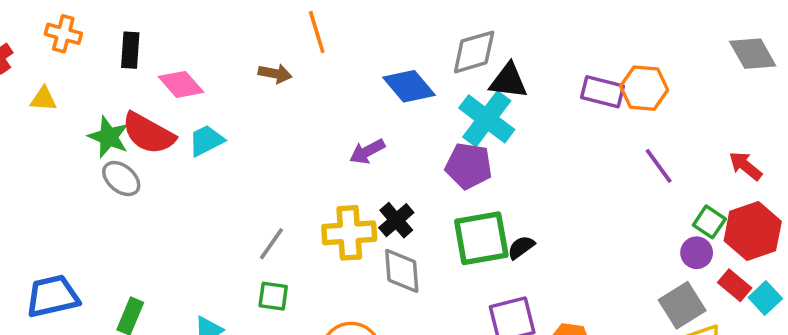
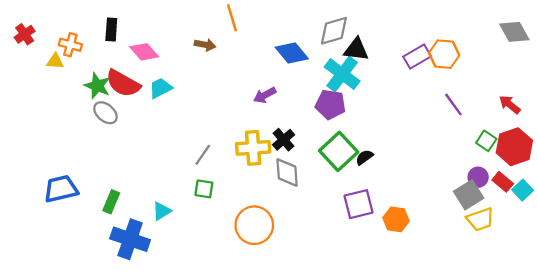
orange cross: (63, 34) -> (70, 45), moved
purple rectangle: (603, 92) -> (417, 56), turned -44
green square: (481, 238) -> (339, 151), turned -33
purple circle: (697, 253) -> (478, 177), moved

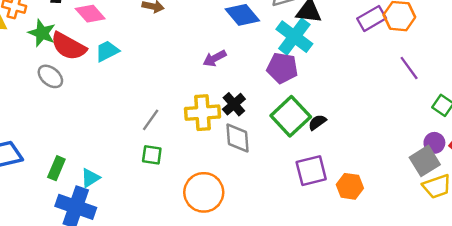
green star: (97, 86) -> (42, 33), moved
cyan triangle: (162, 211) -> (90, 178), moved

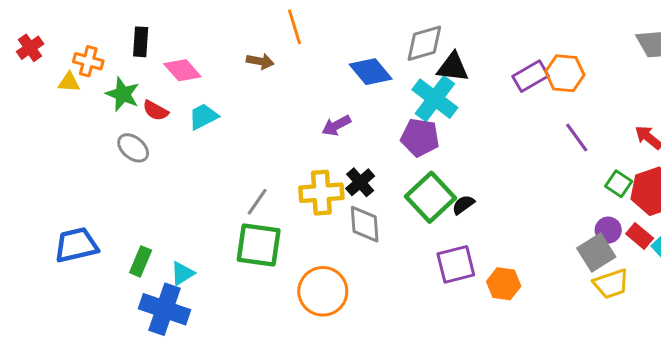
red semicircle: (68, 46) -> (156, 111), size x0.6
green square: (152, 155) -> (259, 245), size x1.8

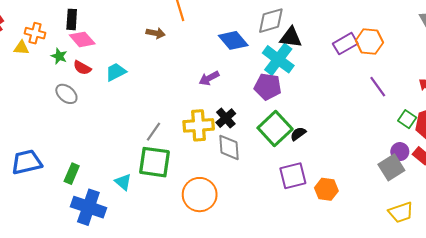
pink diamond: (182, 70) -> (82, 39), moved
green star: (123, 94) -> (59, 56), size x0.7
cyan triangle: (182, 273) -> (123, 182), moved, turned -48
yellow trapezoid: (611, 284) -> (401, 212), moved

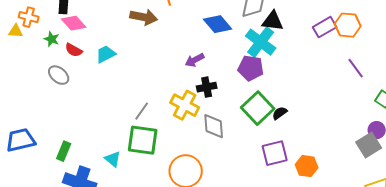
brown arrow: (156, 33) -> (144, 17), size x1.5
black cross: (226, 118) -> (207, 87), moved, turned 30
yellow cross: (199, 125) -> (185, 105), turned 32

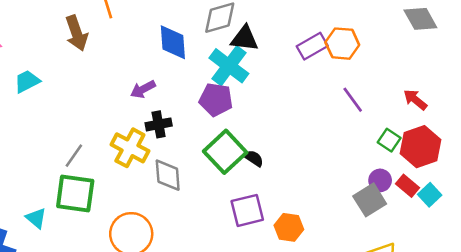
brown arrow: (144, 17) -> (76, 33), turned 60
blue diamond: (218, 24) -> (173, 42), turned 36
black semicircle: (280, 113) -> (254, 158), turned 70

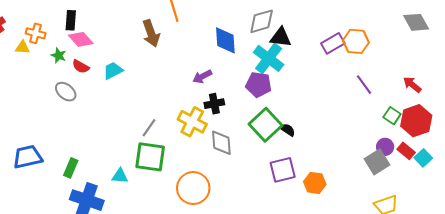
cyan triangle: (36, 218) -> (120, 176), turned -36

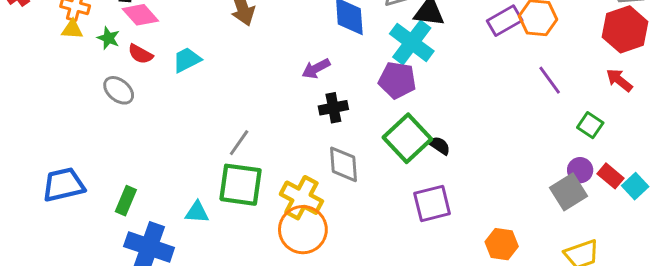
yellow triangle: (23, 47) -> (72, 29), moved
red hexagon: (416, 121) -> (625, 29), moved
yellow cross: (192, 122) -> (301, 198), moved
orange hexagon: (315, 183) -> (502, 244), moved

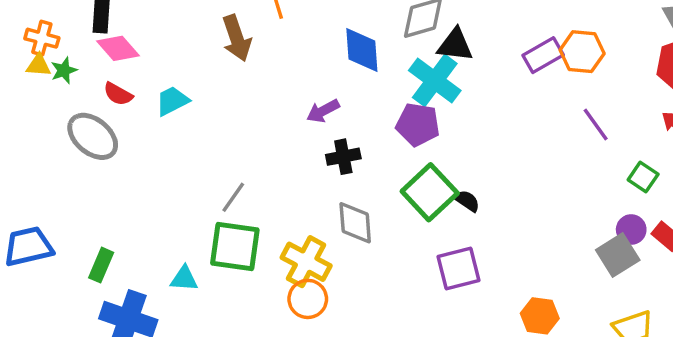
green star: (108, 38) -> (64, 70), moved, turned 30
gray ellipse: (119, 90) -> (93, 136), size x1.4
orange circle: (303, 230) -> (308, 299), size x0.7

